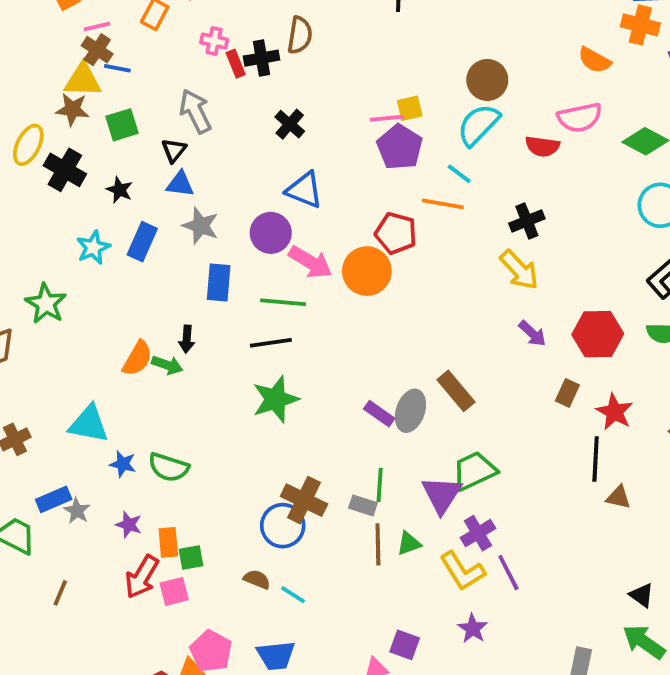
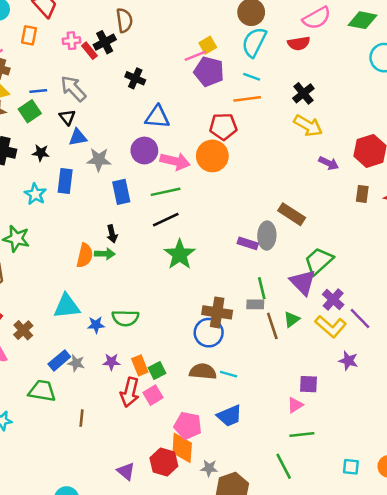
blue line: (117, 68) -> (38, 91), moved
brown semicircle: (257, 579) -> (203, 371), size x1.5

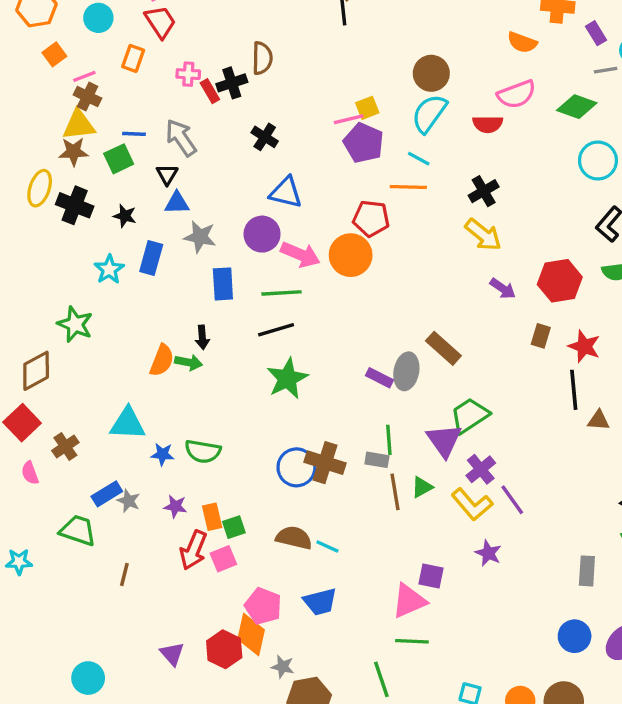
blue circle: (209, 333) -> (296, 467), moved
pink triangle: (295, 405) -> (409, 601), size x1.6

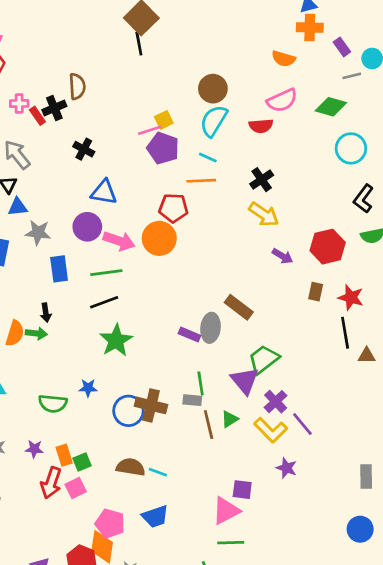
blue star: (163, 454) -> (88, 388), moved

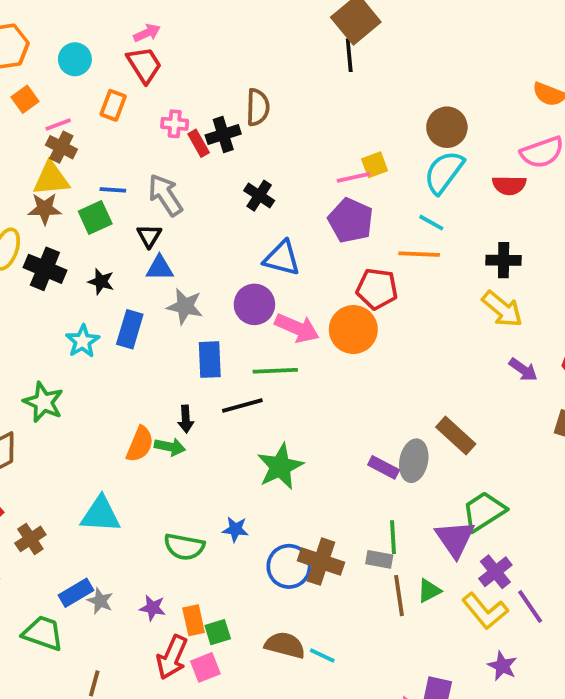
purple pentagon: (163, 148) -> (351, 220), moved
black cross: (262, 180) -> (504, 260), turned 30
black line: (104, 302) -> (242, 405), moved

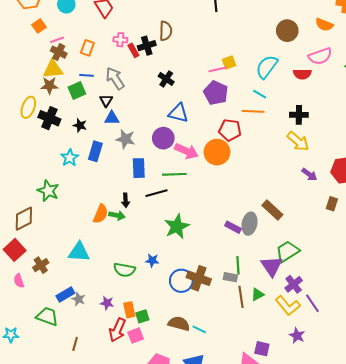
orange rectangle: (113, 105) -> (87, 48), moved
brown circle: (447, 127) -> (287, 31), moved

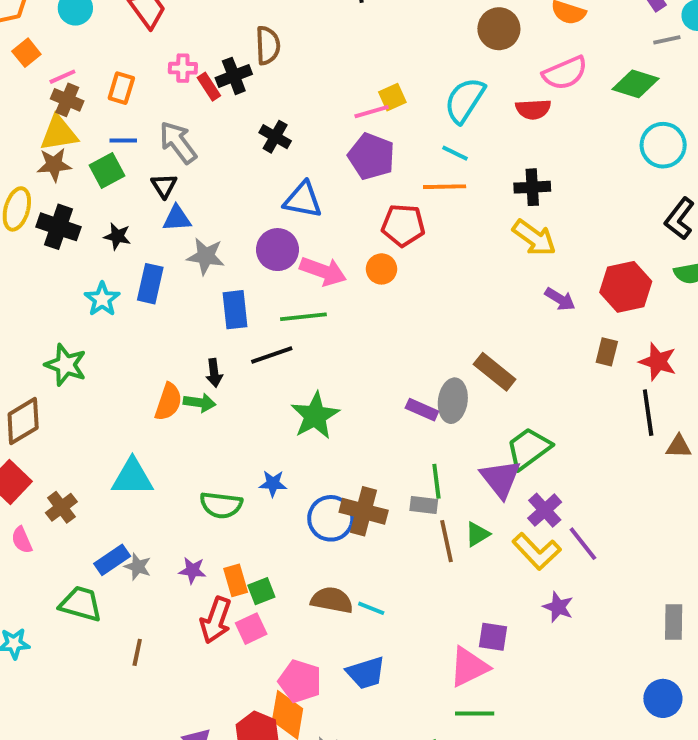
orange circle: (217, 152) -> (382, 269), size x0.6

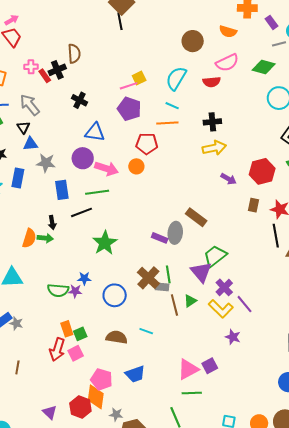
yellow arrow: (534, 238) -> (214, 148), turned -45
brown cross: (364, 511) -> (148, 278), moved, turned 30
purple star: (192, 570) -> (75, 291), moved
cyan line: (371, 608) -> (146, 331), moved
purple square: (493, 637) -> (210, 366), moved, turned -35

